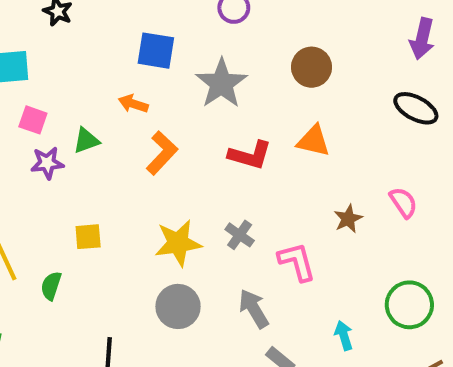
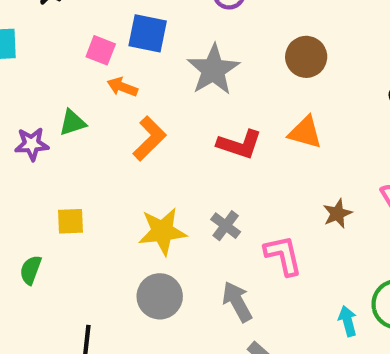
pink square: (33, 120) -> (101, 50), moved
cyan arrow: (344, 335) -> (348, 321), moved

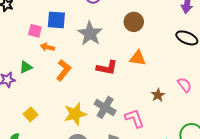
yellow square: (70, 221) -> (31, 114), turned -32
gray cross: (226, 226) -> (105, 107), size x1.5

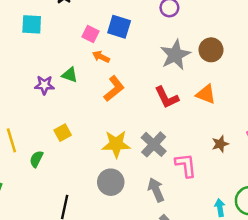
gray star: (90, 34) -> (175, 55), moved
green triangle: (26, 67) -> (70, 75), turned 32
red L-shape: (107, 68) -> (167, 97), turned 40

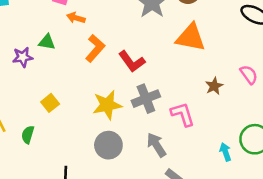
orange triangle: (206, 94) -> (191, 38), size x1.4
red L-shape: (167, 97) -> (132, 61), moved
gray cross: (154, 144) -> (146, 99), turned 35

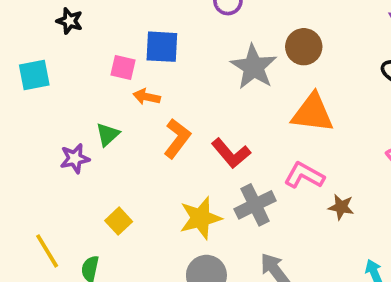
green triangle: (47, 42) -> (108, 134), turned -48
brown star: (214, 86) -> (341, 207), moved, turned -30
pink L-shape: (183, 114) -> (304, 175), moved, turned -40

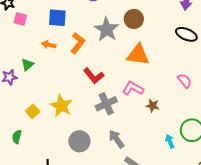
pink square: (123, 68) -> (20, 19), moved
orange L-shape: (177, 138) -> (78, 43), moved
yellow star: (200, 218) -> (61, 106), moved, turned -30

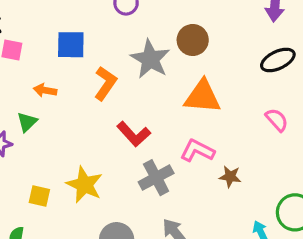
black ellipse: (186, 34) -> (278, 60), turned -45
orange arrow: (49, 45) -> (45, 90), moved
pink semicircle: (184, 81) -> (277, 120), moved
yellow square: (33, 111) -> (39, 196), turned -32

